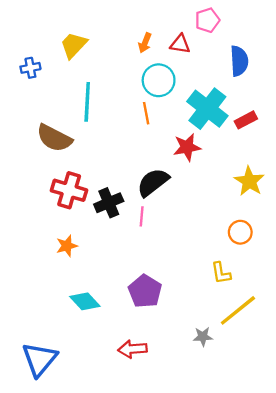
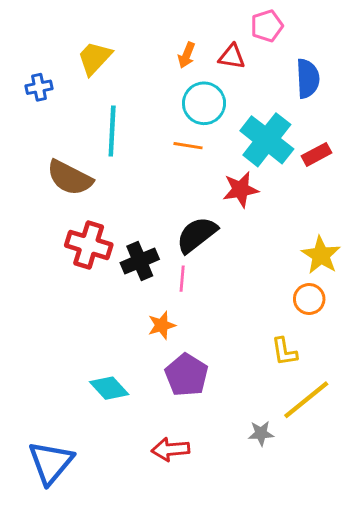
orange line: (146, 113) -> (188, 146), turned -70
yellow star: (249, 181) -> (321, 255), moved
orange star: (67, 246) -> (162, 325), moved

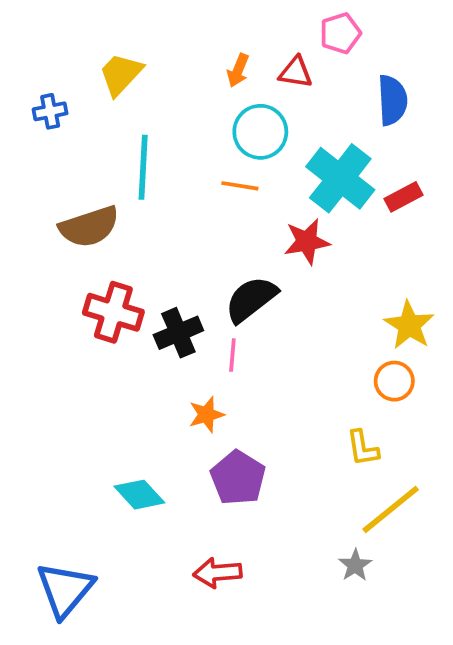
brown semicircle: (70, 178) -> (89, 227), turned -45
gray star: (261, 433) -> (355, 565), moved, turned -30

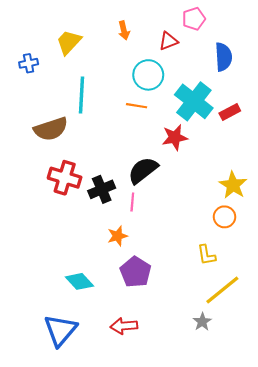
orange arrow: (238, 70) -> (124, 30), moved, turned -36
red triangle: (296, 72) -> (168, 41), turned -30
blue triangle: (65, 589) -> (60, 330), moved

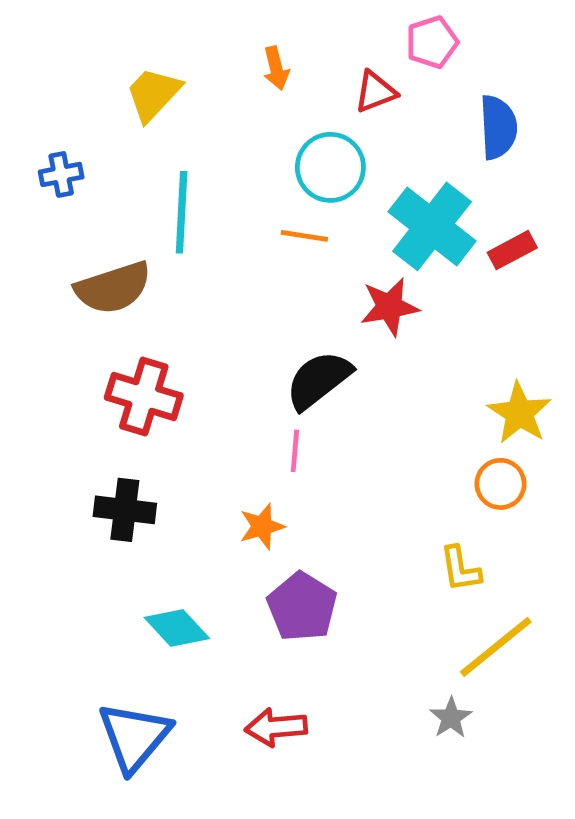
blue cross: (29, 63) -> (61, 174), moved
black cross: (102, 189) -> (125, 510), moved, turned 30

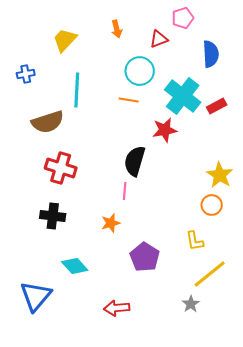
black semicircle: (319, 380) -> (135, 161), turned -36
purple pentagon: (302, 607) -> (145, 257), moved
blue triangle: (134, 737) -> (36, 296), moved

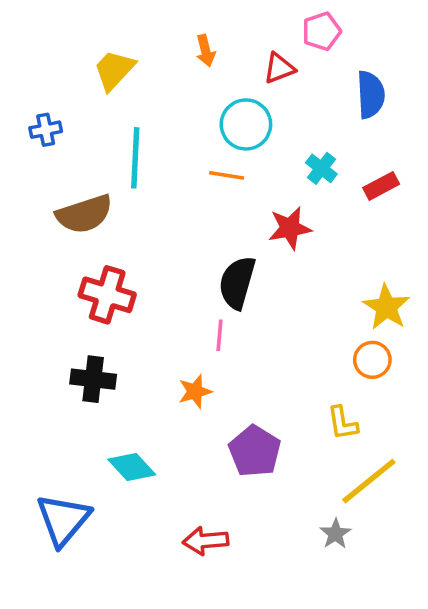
cyan cross: (183, 96) -> (321, 168), size x0.5

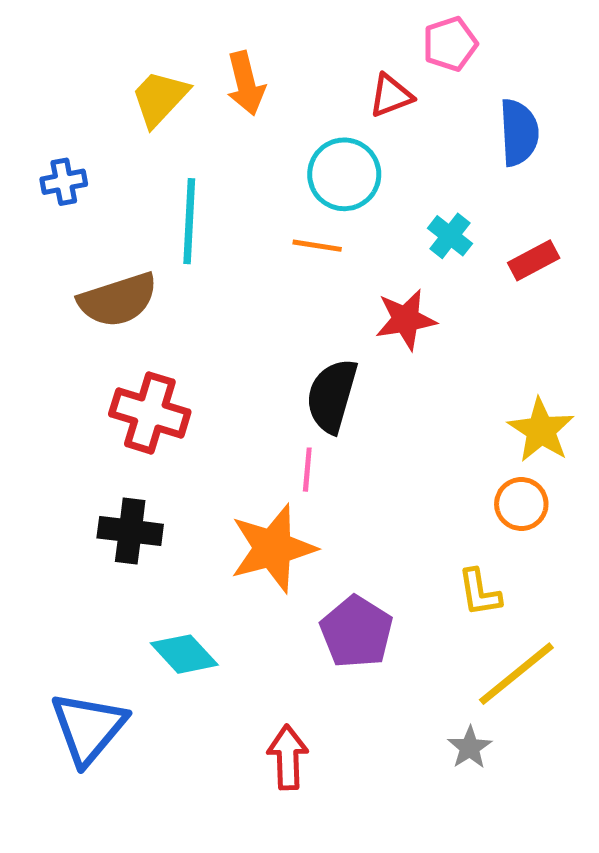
orange arrow: (206, 51) -> (246, 83), moved, size x1.4
orange star: (195, 391) -> (273, 548), size x1.8
red arrow: (206, 541) -> (288, 757), turned 93

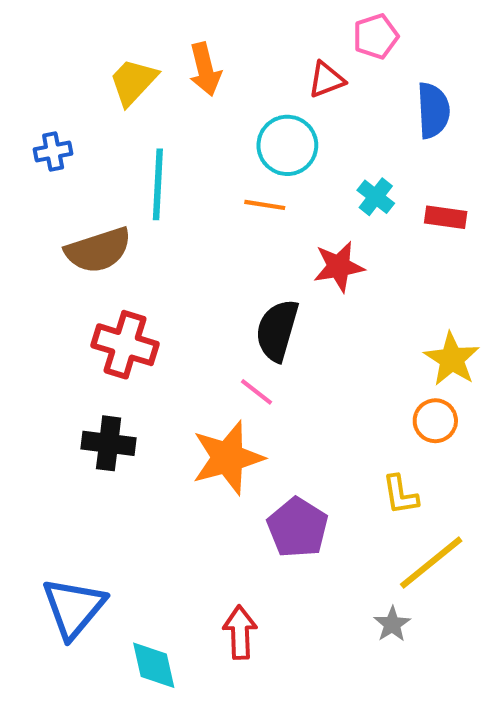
red rectangle: (534, 260) -> (446, 217), turned 36
pink line: (307, 470) -> (257, 392), turned -57
cyan diamond: (184, 654) -> (154, 665), moved, turned 30

